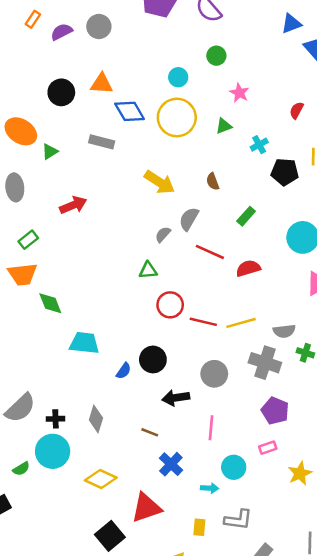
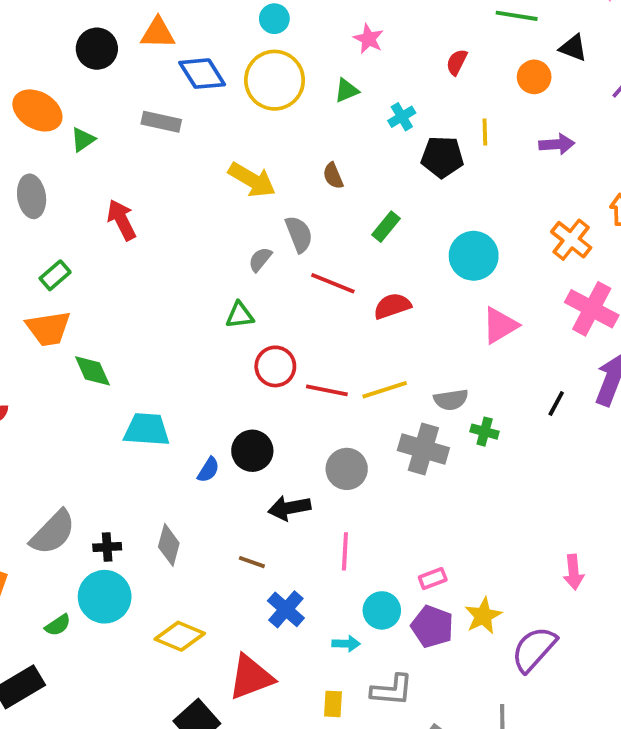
red arrow: (73, 205) -> (122, 220), turned -92
gray semicircle: (189, 219) -> (299, 234), turned 130
purple pentagon: (275, 411) -> (432, 627), moved

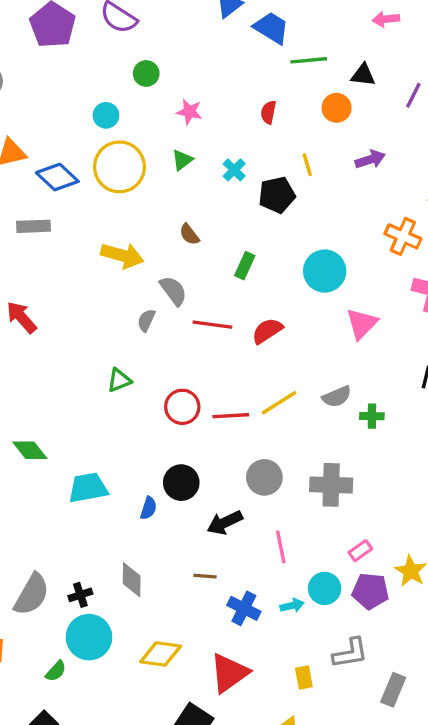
green triangle: (240, 315) -> (119, 380), moved
gray cross: (423, 449) -> (331, 485), moved
cyan arrow: (346, 644) -> (292, 606), moved

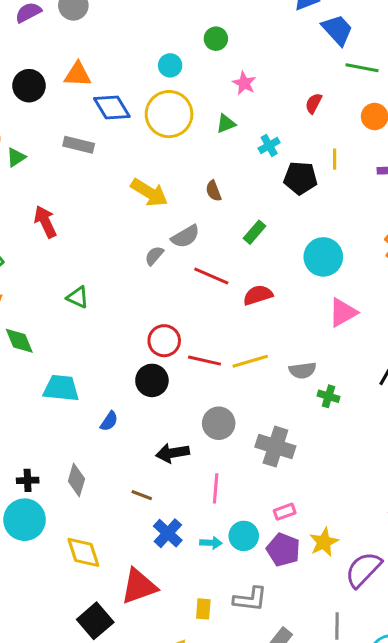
gray semicircle: (173, 291) -> (185, 236), turned 80
green triangle: (119, 380) -> (78, 297), moved, turned 30
black circle: (181, 483) -> (152, 380), moved
yellow diamond: (161, 654) -> (83, 552), turned 48

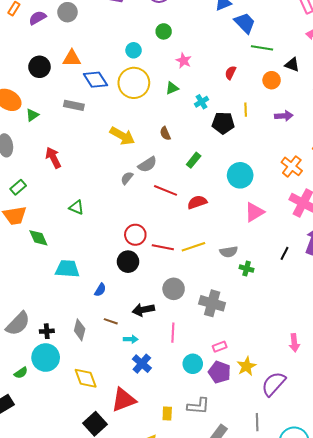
brown line: (142, 495) -> (111, 321), moved
cyan arrow: (211, 543) -> (131, 339), moved

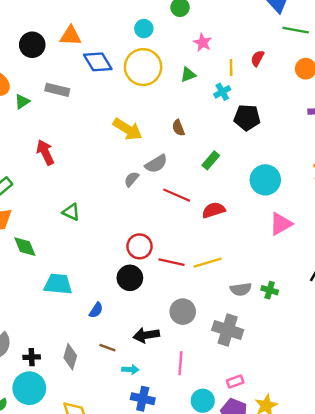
gray rectangle: (74, 105) -> (57, 90), moved
yellow line: (246, 110) -> (231, 67), moved
gray semicircle: (229, 252) -> (241, 289), moved
blue cross: (142, 364) -> (143, 399), turned -30

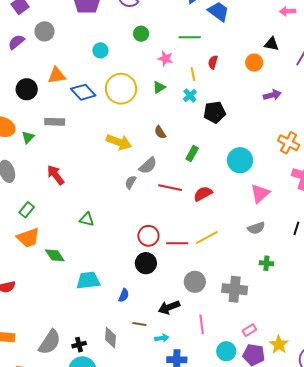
cyan circle: (144, 29) -> (100, 50), moved
green line: (296, 30) -> (190, 37), moved
gray semicircle: (241, 289) -> (256, 228), moved
green cross: (270, 290) -> (266, 263), moved

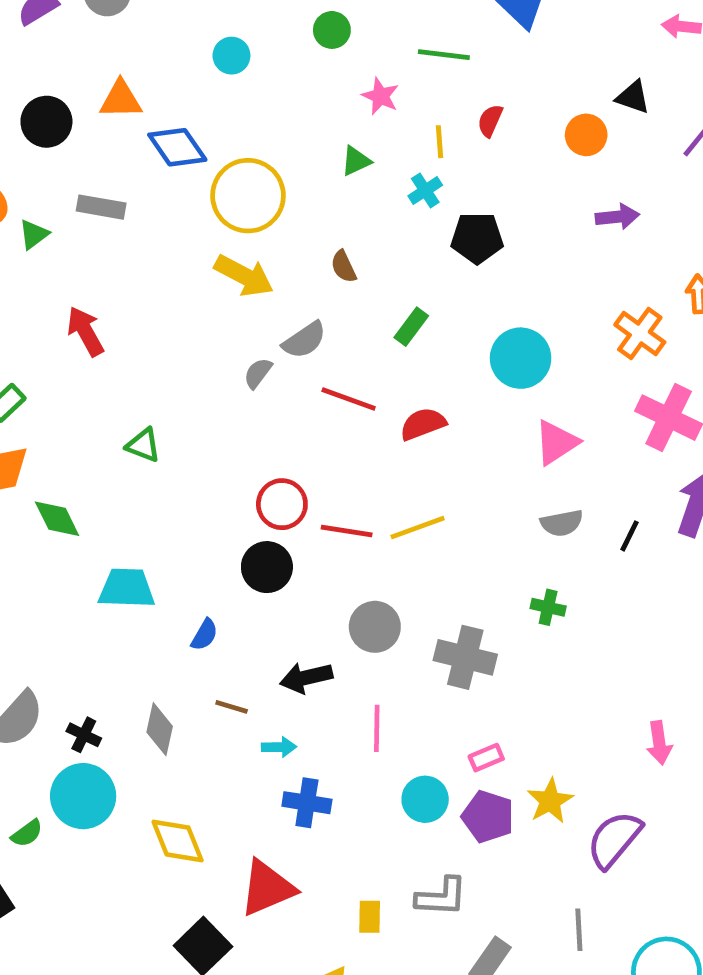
yellow circle: (121, 89) -> (248, 196), moved
gray semicircle: (256, 228) -> (562, 523), moved
black cross: (79, 345) -> (84, 735), turned 32

